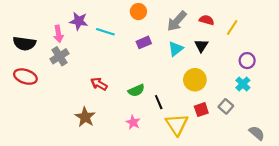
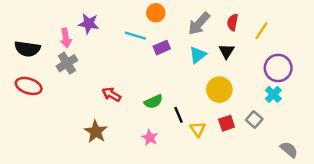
red semicircle: (207, 20) -> (233, 22), turned -96
cyan line: (105, 32) -> (135, 36), moved
purple circle: (247, 61) -> (278, 68), size x1.5
yellow triangle: (177, 124) -> (198, 129), moved, size x0.6

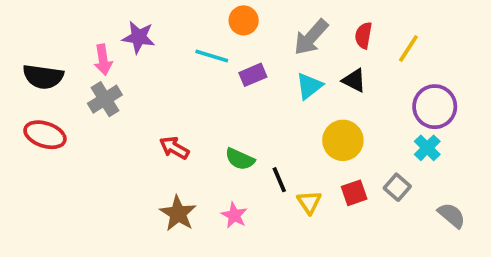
black triangle: (227, 51) -> (354, 80), turned -35
green semicircle: (153, 102) -> (240, 159), turned 48
brown star: (96, 132) -> (178, 213), moved
gray semicircle: (289, 150) -> (452, 215), moved

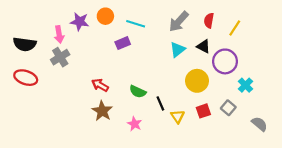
orange circle: (244, 20) -> (105, 16), moved
cyan line: (212, 56) -> (136, 24), moved
purple rectangle: (253, 75) -> (123, 43), moved
purple circle: (435, 107) -> (225, 61), moved
brown star: (178, 213) -> (102, 111), moved

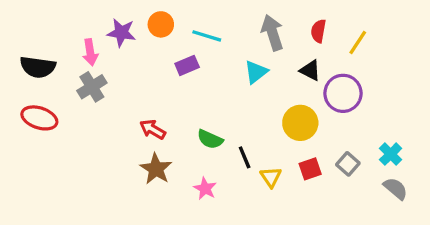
gray arrow: (179, 22) -> (272, 33), turned 120
cyan triangle: (178, 50) -> (256, 72), moved
cyan cross: (245, 85) -> (391, 154), moved

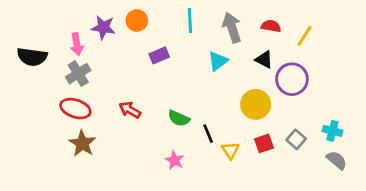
red semicircle: (318, 31) -> (271, 26), turned 90
cyan line: (207, 36) -> (190, 20), moved, turned 70
red ellipse: (39, 118) -> (75, 109), moved
cyan cross: (391, 154) -> (332, 131), turned -30
brown star: (156, 169) -> (82, 143), moved

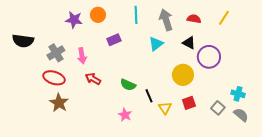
yellow line: (305, 36) -> (224, 18), moved
pink arrow: (77, 44) -> (82, 56), moved
gray square: (296, 139) -> (218, 108), moved

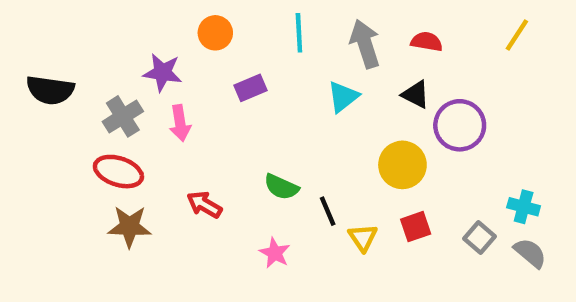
yellow line: (224, 18) -> (517, 35), moved
purple star: (74, 20) -> (162, 72), moved
red arrow: (93, 79) -> (204, 205), moved
brown star: (59, 103) -> (129, 227), turned -30

